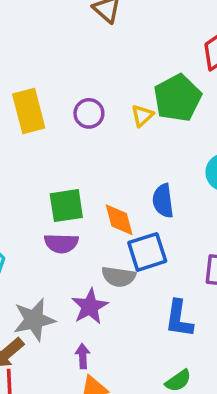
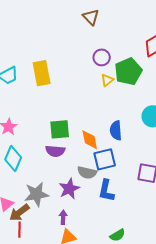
purple circle: (89, 113) -> (102, 57), moved
blue L-shape: (179, 319) -> (106, 191), moved

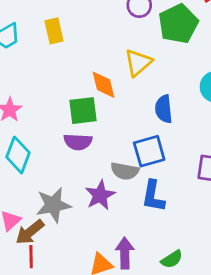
yellow rectangle: (42, 73) -> (54, 31), size x0.7
yellow triangle: (107, 80) -> (138, 63), moved, size x1.5
orange diamond: (90, 140) -> (103, 85), moved
purple arrow: (63, 217) -> (125, 253), moved, size x1.5

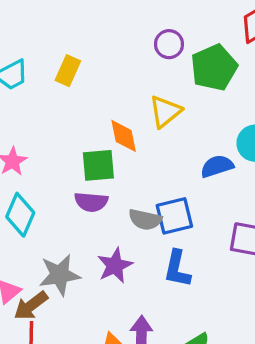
yellow rectangle: (54, 31) -> (68, 71), turned 35
blue semicircle: (164, 109) -> (217, 166), moved, turned 76
gray semicircle: (125, 171) -> (145, 220), moved

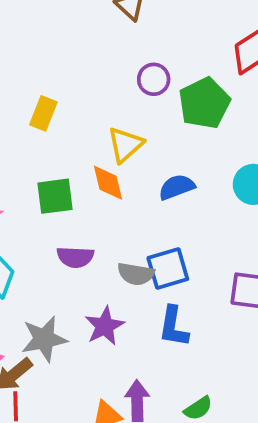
yellow triangle: (165, 112) -> (125, 145), moved
green square: (98, 165) -> (55, 196), moved
blue semicircle: (217, 166) -> (177, 187), moved

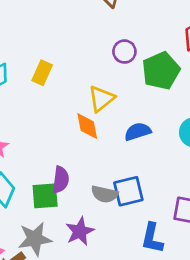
green square: (55, 196) -> (45, 196), moved
purple semicircle: (75, 257) -> (61, 180), turned -88
blue L-shape: (174, 327) -> (152, 238), moved

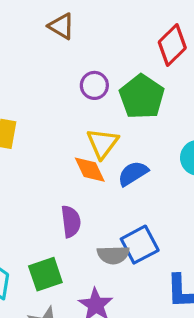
yellow triangle: (101, 99) -> (102, 143), moved
orange diamond: (87, 126) -> (90, 170), moved
purple semicircle: (61, 180) -> (71, 221), moved

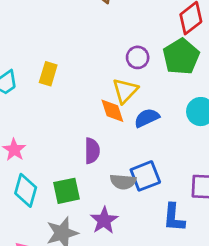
purple circle: (94, 85) -> (138, 57), moved
green pentagon: (142, 97) -> (181, 57), moved

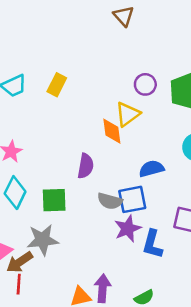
blue semicircle: (147, 118) -> (151, 169), moved
purple star: (104, 220) -> (128, 229), moved

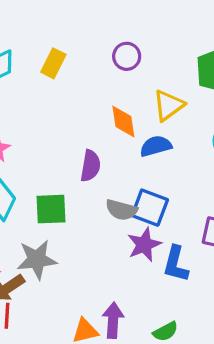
purple circle: (145, 84) -> (127, 56), moved
yellow triangle: (128, 114) -> (169, 105), moved
blue semicircle: (151, 169) -> (156, 146), moved
blue square: (132, 199) -> (150, 208), turned 32

